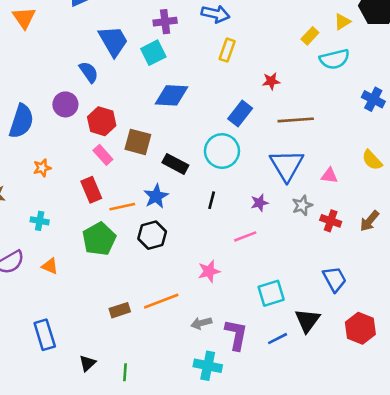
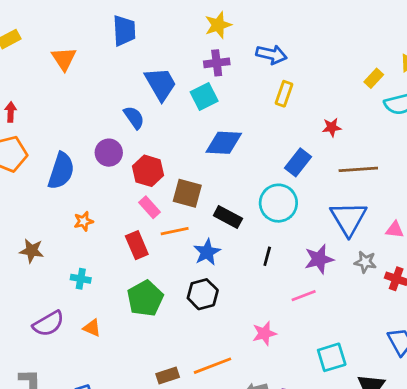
purple star: (259, 203) -> (319, 259), size x1.5
gray star: (302, 205) -> (365, 262), turned 30
orange line: (122, 207) -> (175, 231), moved

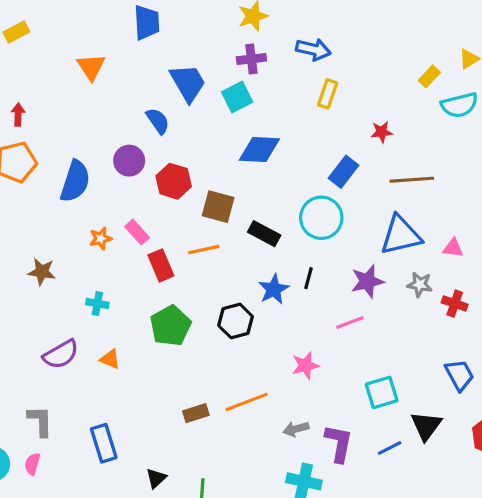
orange triangle: (64, 59) -> (91, 67), moved
pink rectangle: (149, 207) -> (137, 232), moved
blue triangle: (348, 218) -> (401, 235), turned 48
blue star: (207, 252) -> (274, 289), moved

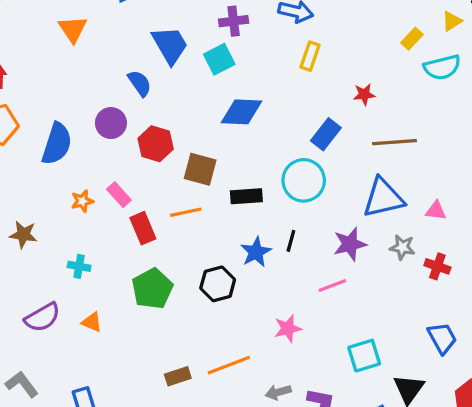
black rectangle: (264, 234) -> (246, 196), turned -32
gray L-shape: (40, 421) -> (22, 384), turned -36

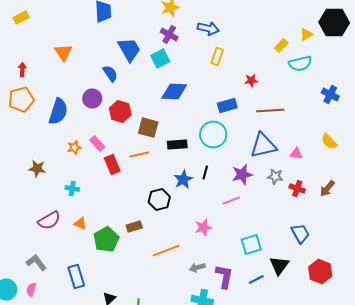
purple cross: (234, 21) -> (169, 34), turned 36
orange triangle: (73, 29) -> (63, 52), moved
blue rectangle: (326, 134) -> (227, 106), turned 36
green pentagon: (152, 289) -> (106, 240), moved
brown rectangle: (178, 376) -> (134, 226), moved

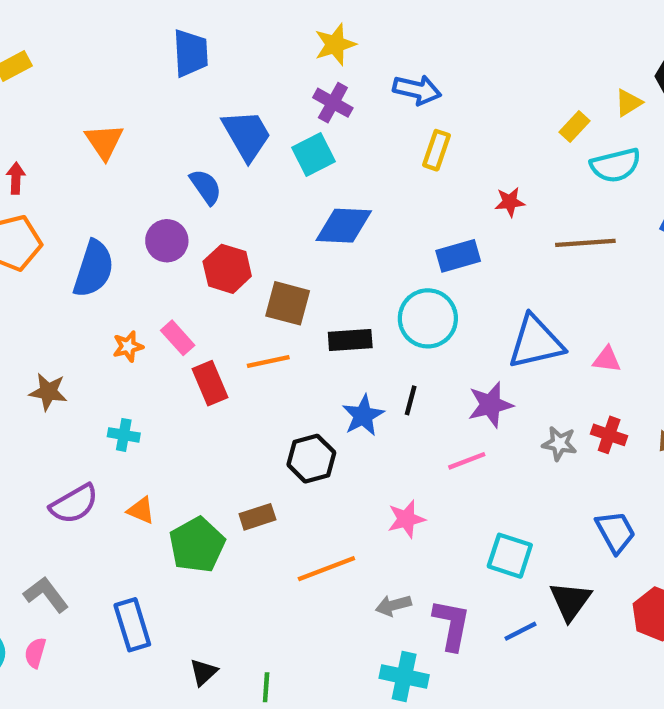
brown line: (270, 110) -> (585, 243), moved
gray star: (275, 176) -> (559, 444), moved
cyan square: (251, 244) -> (510, 556), turned 35

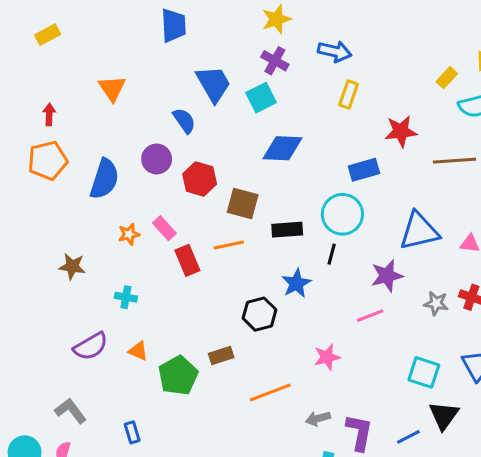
red star: (510, 202) -> (401, 131), size x1.5
black line: (411, 400) -> (332, 254), moved
cyan square: (510, 556) -> (424, 372), moved
blue rectangle: (132, 625) -> (132, 432), size x0.6

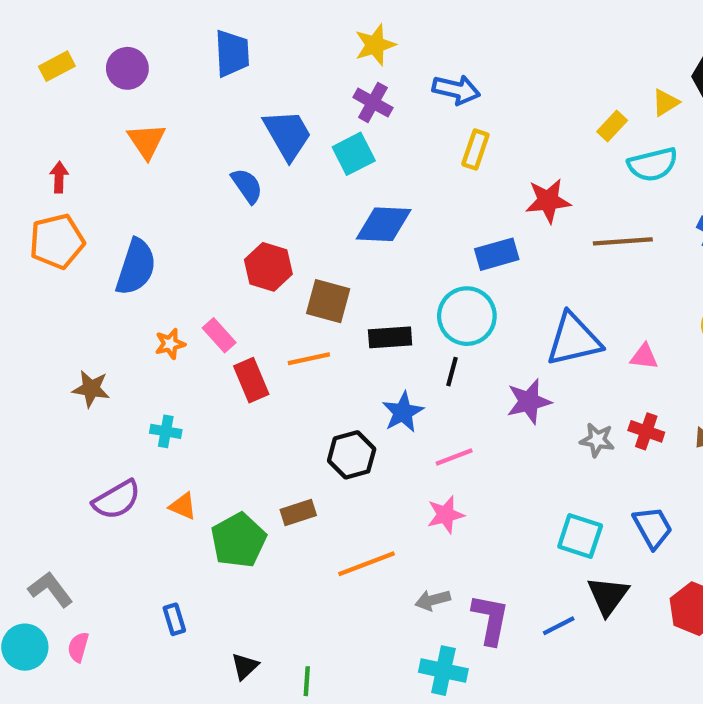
purple circle: (157, 159) -> (127, 68), moved
pink line: (370, 316) -> (454, 457), moved
gray L-shape: (71, 411) -> (50, 589), moved

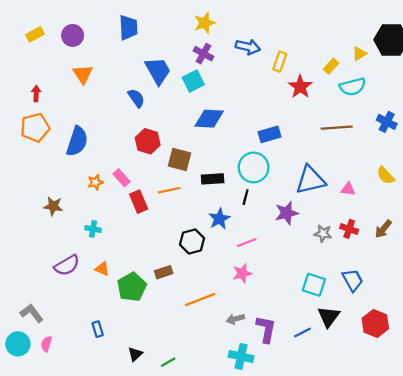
yellow rectangle: (475, 149) -> (280, 62), moved
red star: (548, 201) -> (300, 87), moved, turned -30
green line: (307, 681) -> (168, 362), turned 56

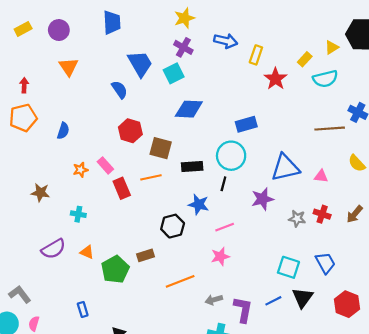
brown line: (337, 128) -> (330, 129), moved
blue semicircle: (77, 141) -> (63, 131), size x0.6
blue star: (219, 219) -> (199, 204), turned -30
blue line: (302, 333) -> (273, 301), moved

